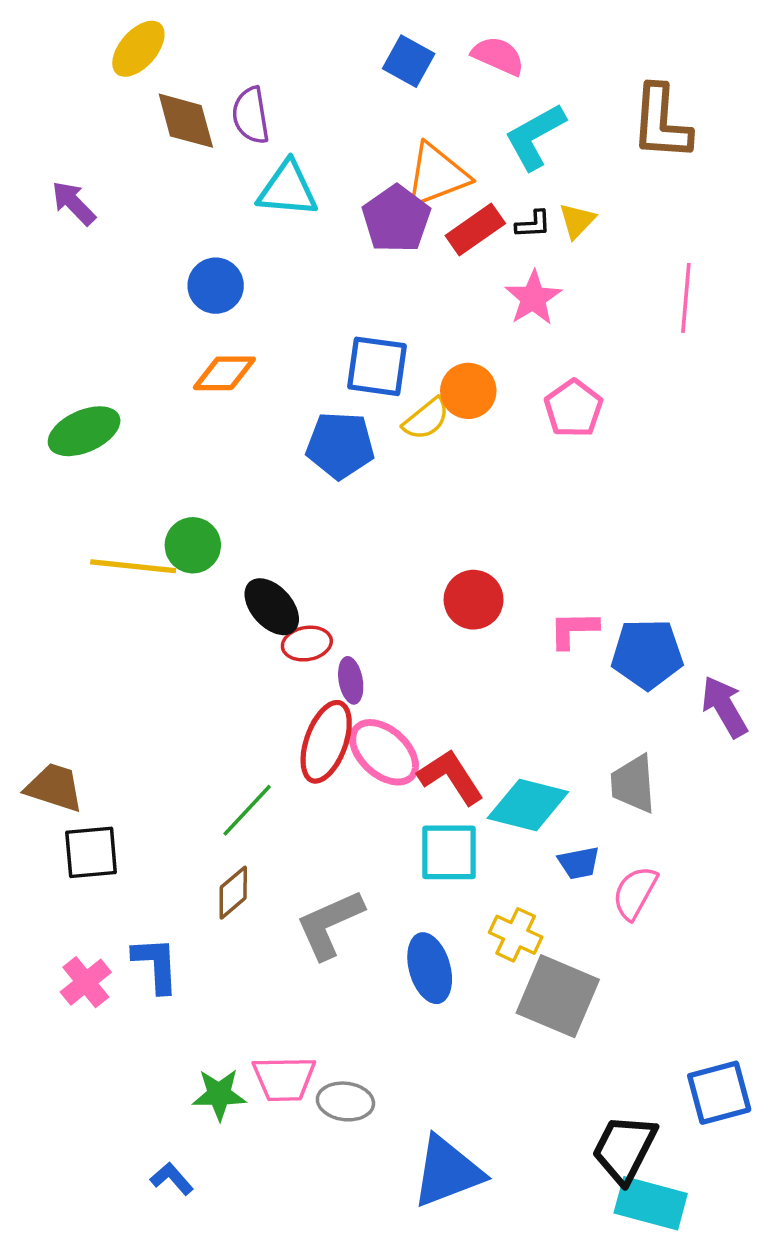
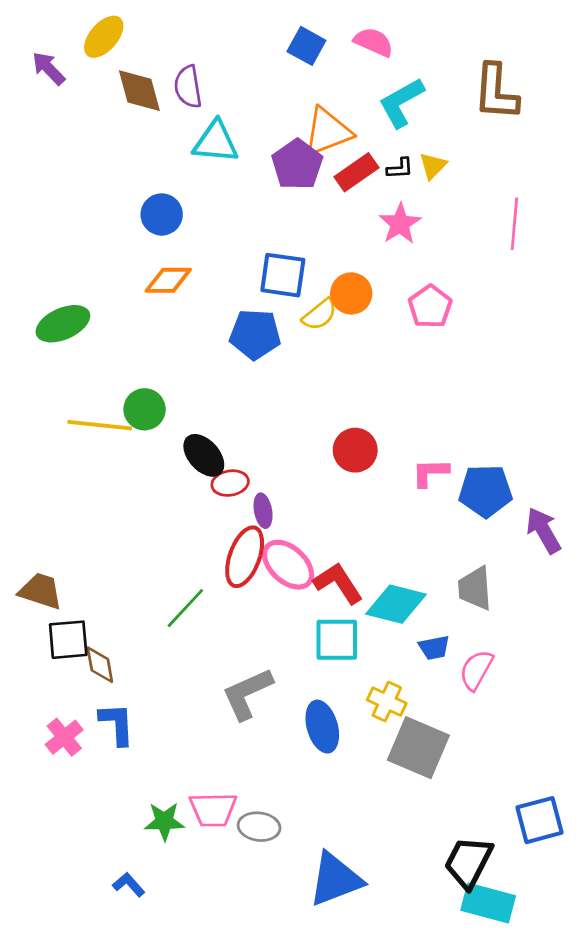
purple arrow: (74, 203) -> (48, 68), moved
brown diamond: (233, 893) -> (100, 665), moved, turned -60

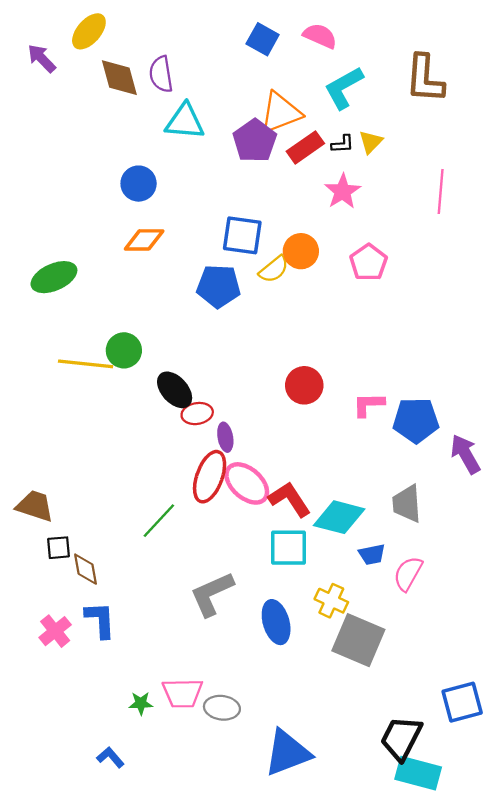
black square: (68, 640) -> (58, 548), size x0.7
green star: (164, 821) -> (141, 703), size x0.7

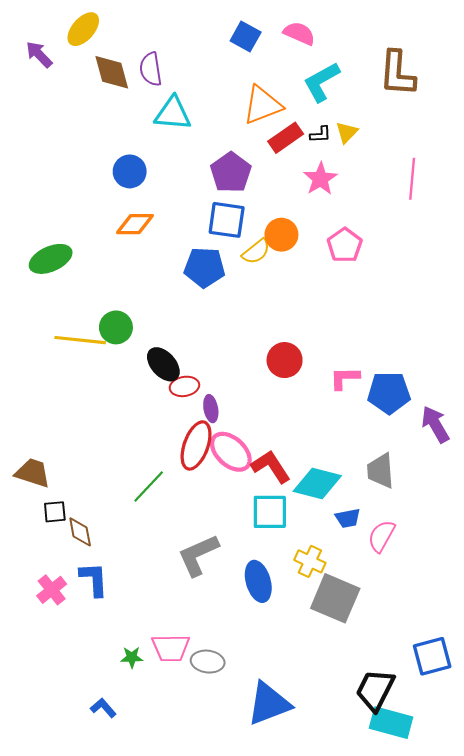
purple pentagon: (255, 141) -> (231, 172), moved

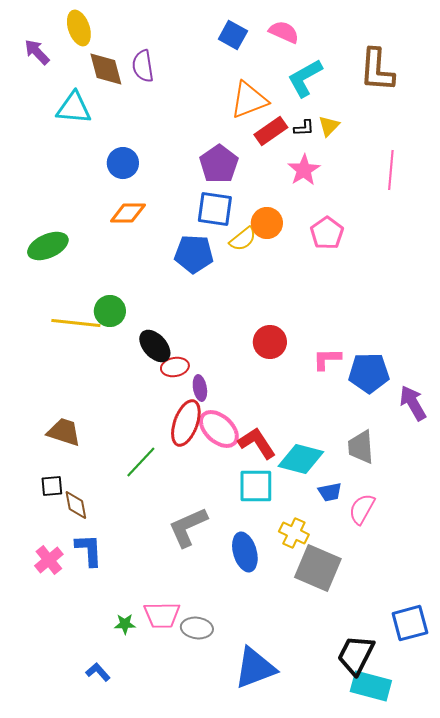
yellow ellipse: (83, 29) -> (79, 28), turned -60
cyan triangle: (173, 113) -> (74, 108), moved
brown trapezoid: (33, 473) -> (64, 432), moved

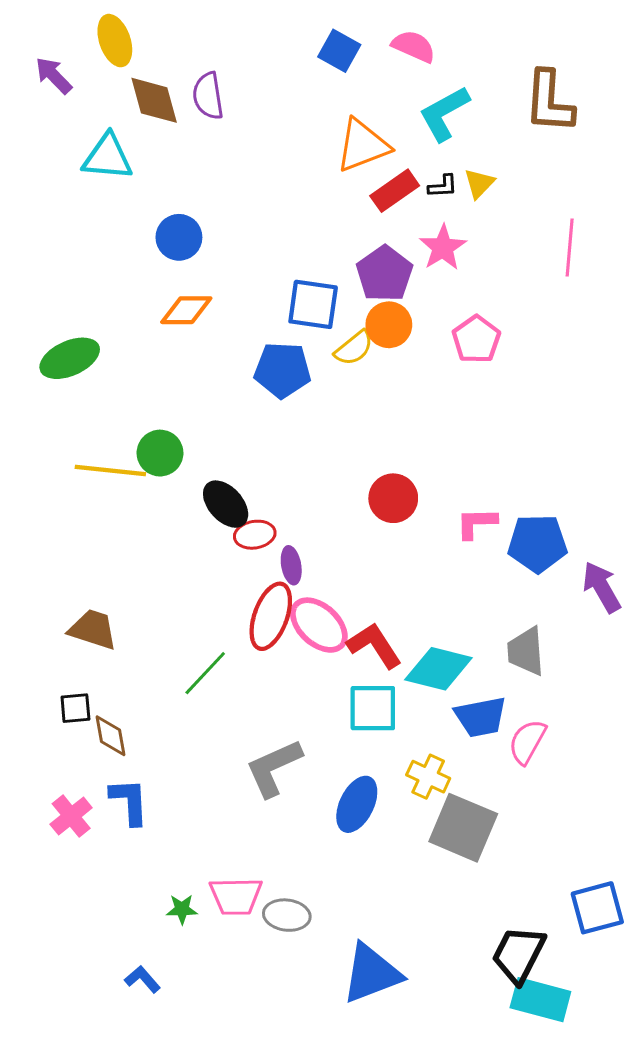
purple pentagon: (219, 164) -> (384, 274), moved
blue trapezoid: (330, 492) -> (481, 717), size x1.5
blue ellipse: (245, 552) -> (357, 804), turned 42

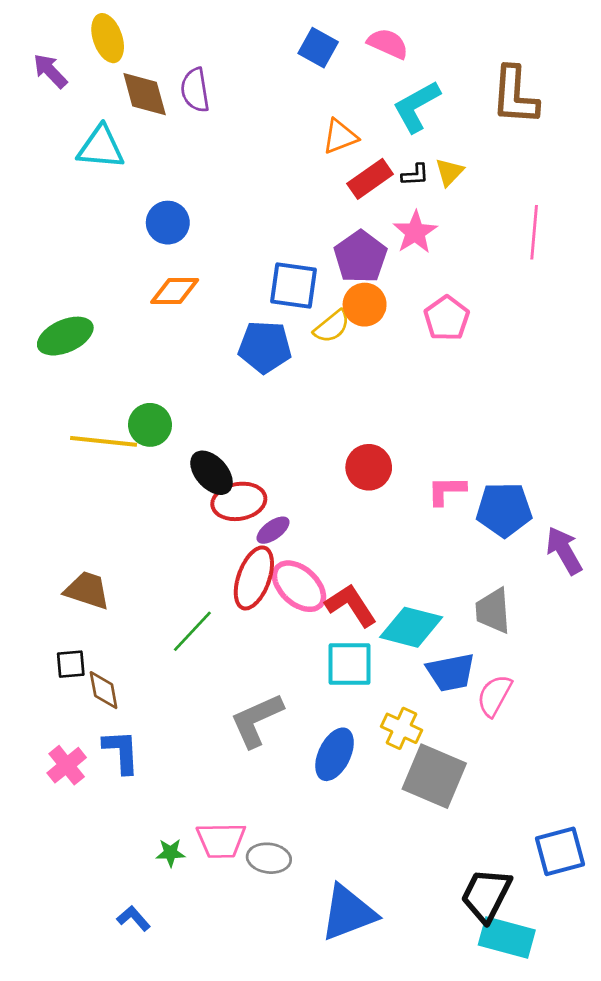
orange triangle: (363, 145) -> (340, 136), size x0.7
red ellipse: (255, 535) -> (239, 501), size x1.4
purple ellipse: (291, 565) -> (273, 530), turned 64

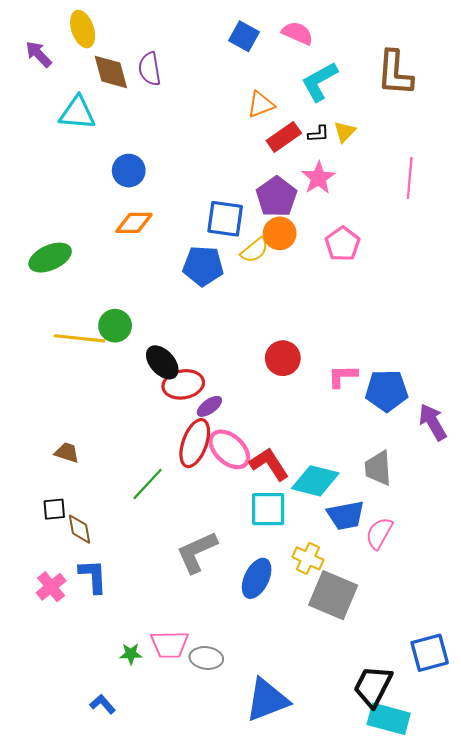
brown trapezoid: (87, 590) -> (67, 453), size x0.7

